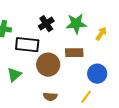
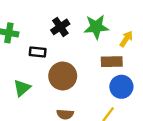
black rectangle: (27, 45) -> (38, 52), size x0.6
brown rectangle: (74, 53) -> (112, 62), moved

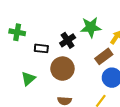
black cross: (60, 27) -> (68, 40), moved
brown rectangle: (112, 62) -> (104, 56), turned -36

